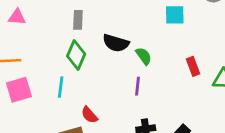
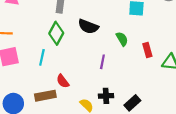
green semicircle: (144, 56) -> (122, 39), moved

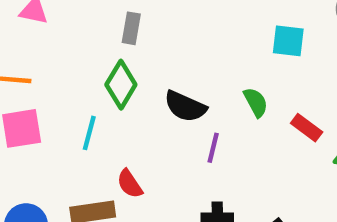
black semicircle: (88, 26) -> (185, 106), moved
red rectangle: (147, 50) -> (307, 128), turned -40

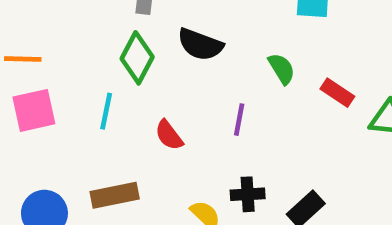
black semicircle: (185, 106) -> (200, 44), moved
red semicircle: (130, 184) -> (169, 135), moved

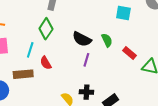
black semicircle: (200, 44) -> (82, 39), moved
red semicircle: (169, 135) -> (46, 63), moved
brown rectangle: (115, 195) -> (23, 74), moved

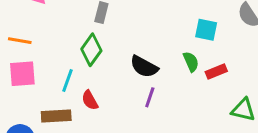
green semicircle: (107, 40) -> (191, 62), moved
red rectangle: (130, 53) -> (216, 71), moved, turned -64

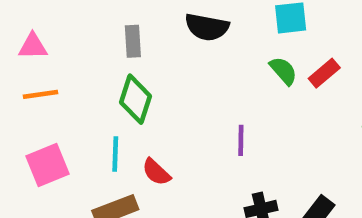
orange line: (20, 41) -> (41, 94), moved
black semicircle: (144, 67) -> (207, 27), moved

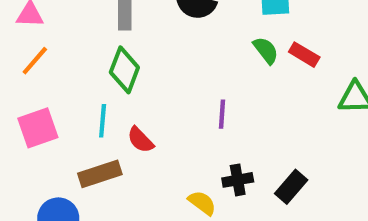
red rectangle: (324, 73) -> (304, 55), turned 68
orange line: (41, 94) -> (35, 61), turned -44

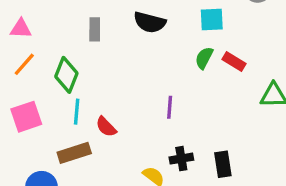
green semicircle: (266, 50) -> (204, 58), turned -115
green diamond: (124, 70) -> (66, 75), moved
black rectangle: (291, 187) -> (223, 164), turned -50

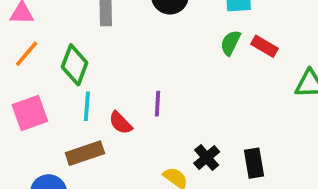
purple line: (170, 107) -> (157, 104), moved
black cross: (181, 159) -> (207, 158), turned -30

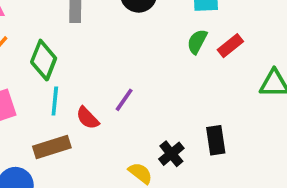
red rectangle: (264, 46) -> (230, 46), turned -70
purple line: (157, 104) -> (124, 100), turned 30
black rectangle: (254, 163) -> (216, 140), moved

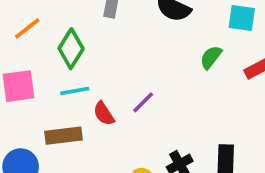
green semicircle: (197, 42) -> (211, 57), moved
cyan line: (55, 101) -> (75, 91), turned 64

